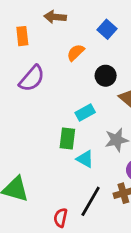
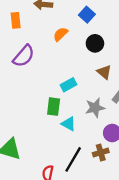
black circle: (106, 76) -> (95, 43), moved

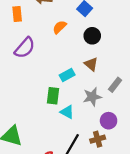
brown triangle: (104, 72) -> (91, 64), moved

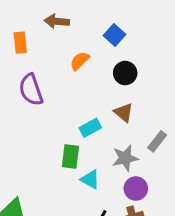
purple semicircle: (25, 48) -> (31, 90), turned 120
purple circle: (109, 121) -> (136, 188), moved

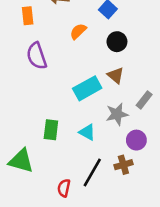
cyan rectangle: (90, 128) -> (87, 88), size x1.5
green rectangle: (70, 157) -> (51, 130), moved
purple circle: (136, 188) -> (136, 140), moved

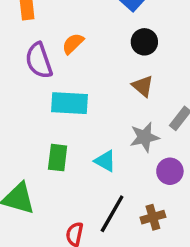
orange semicircle: (78, 31) -> (73, 44), moved
cyan rectangle: (87, 88) -> (69, 103), moved, turned 32
brown cross: (123, 165) -> (153, 217), moved

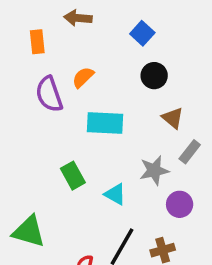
brown triangle: (143, 86) -> (173, 118), moved
cyan rectangle: (69, 103) -> (105, 123), moved
green rectangle: (58, 158) -> (73, 176), moved, turned -36

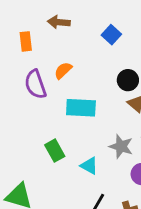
black circle: (154, 76) -> (128, 80), moved
gray star: (154, 170) -> (121, 146), turned 30

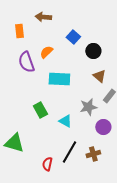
blue square: (111, 35) -> (73, 37), moved
black circle: (128, 80) -> (93, 51), moved
gray star: (121, 146) -> (88, 107), turned -30

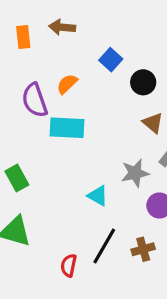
orange rectangle: (19, 31) -> (23, 37), moved
cyan rectangle: (59, 79) -> (67, 128), moved
green rectangle: (40, 110) -> (17, 178), moved

